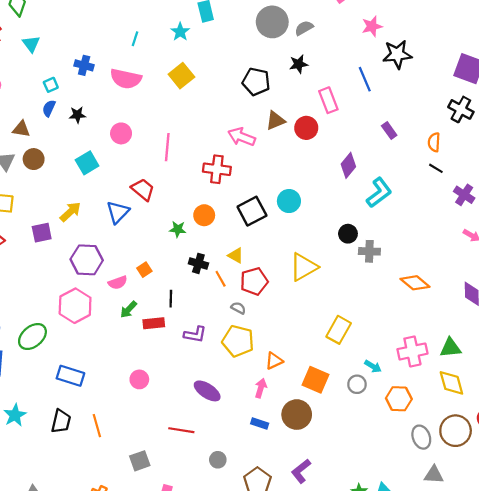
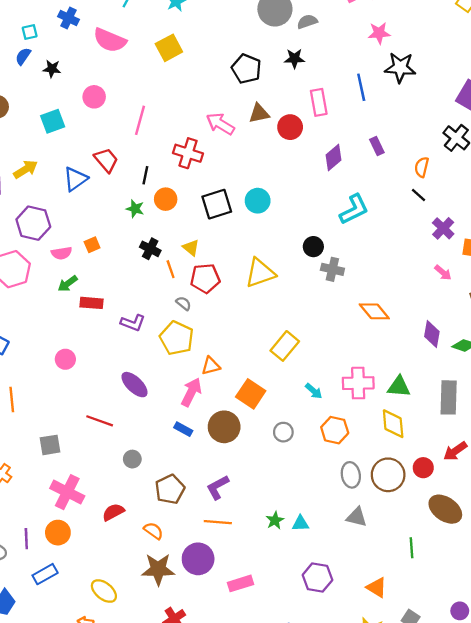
purple diamond: (348, 165) -> (333, 158), moved
black line: (171, 299) -> (145, 175), moved
gray circle: (357, 384) -> (283, 432), moved
pink arrow: (261, 388) -> (191, 392), size x1.4

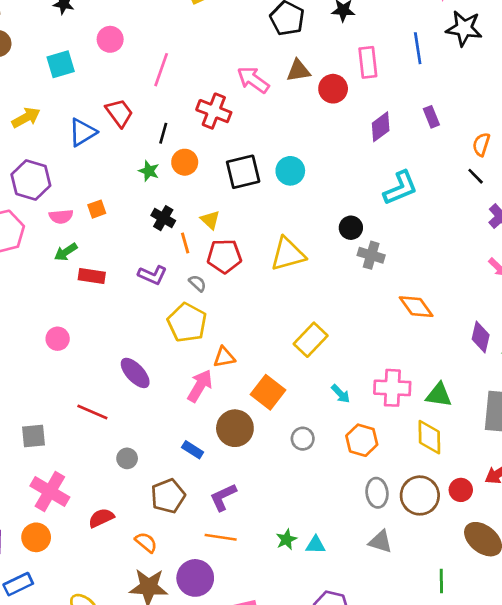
purple L-shape: (133, 323) -> (152, 275), moved
blue rectangle: (183, 429) -> (193, 450), moved

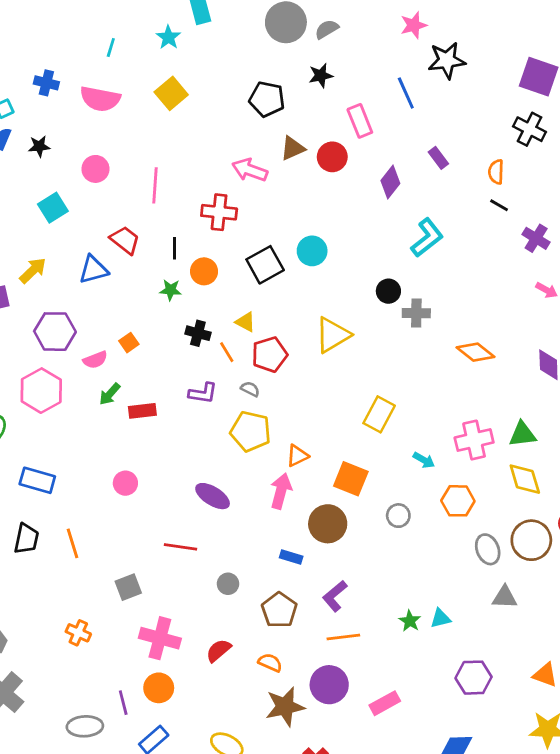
blue triangle: (82, 132) -> (93, 270), turned 32

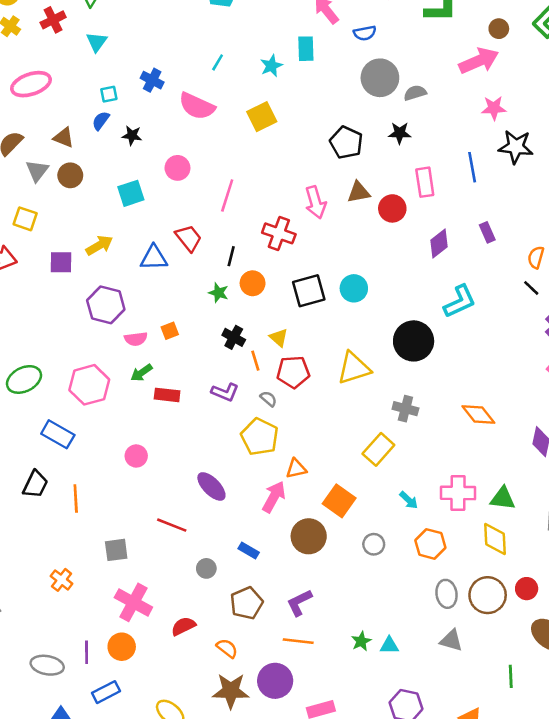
pink arrow: (250, 170) -> (316, 202), turned -140
black circle: (388, 291) -> (414, 341), size x1.8
gray cross: (416, 313) -> (405, 409), moved
pink hexagon: (41, 391) -> (89, 385), moved
blue rectangle: (291, 557) -> (249, 551), moved

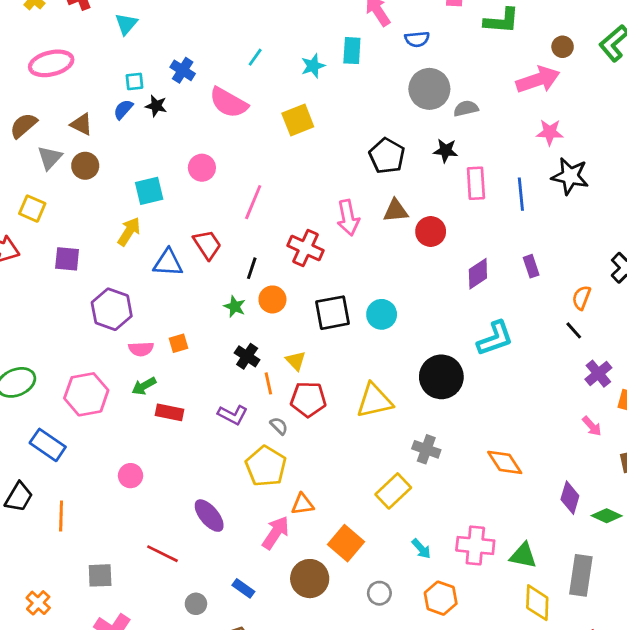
black star: (132, 135) -> (156, 106), moved
pink rectangle: (425, 182) -> (476, 183), moved
yellow arrow: (99, 245) -> (129, 231), moved, turned -32
yellow diamond: (495, 539) -> (537, 603), moved

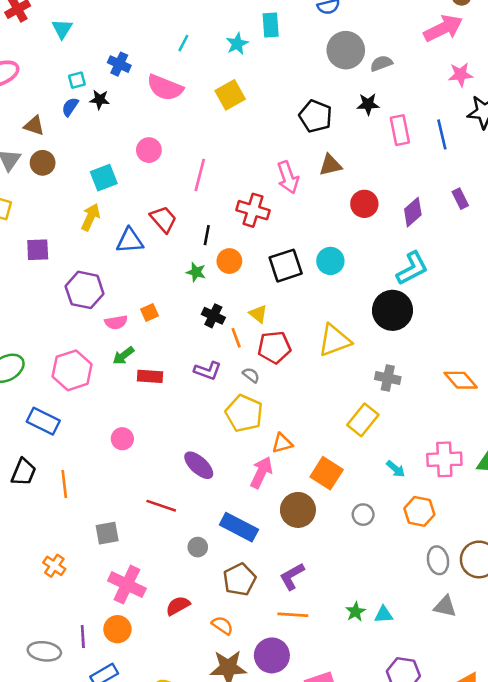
red circle: (431, 231) -> (364, 204), moved
cyan L-shape: (495, 338) -> (412, 268), moved
blue rectangle: (243, 588) -> (239, 527), size x1.8

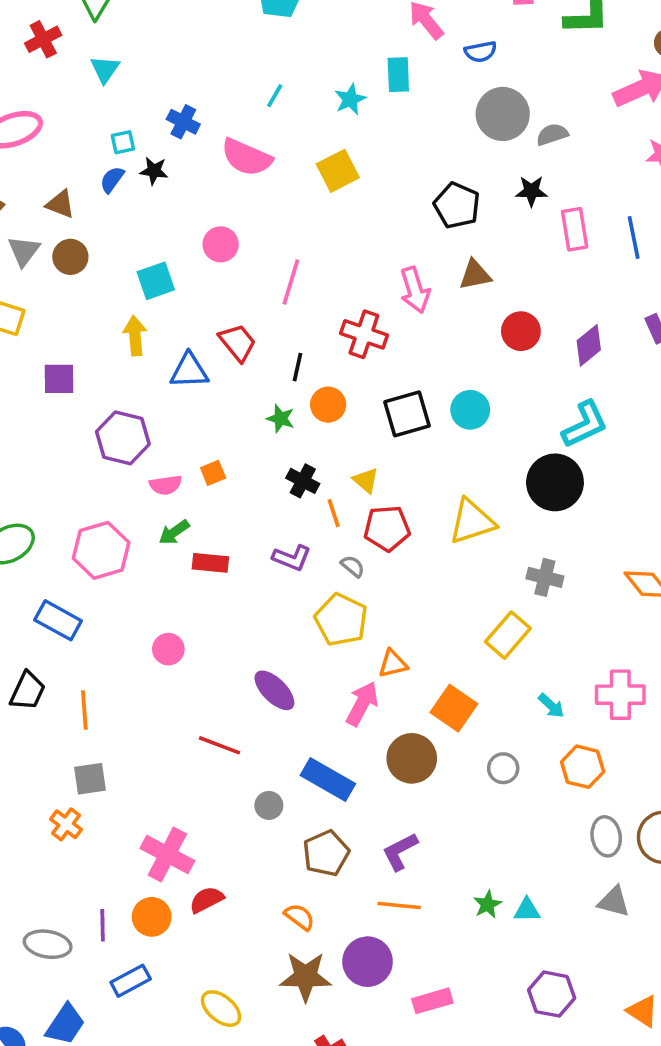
yellow arrow: (91, 217) -> (135, 336), turned -32
gray square: (107, 533) -> (90, 779), moved
red semicircle: (178, 606) -> (207, 900), moved

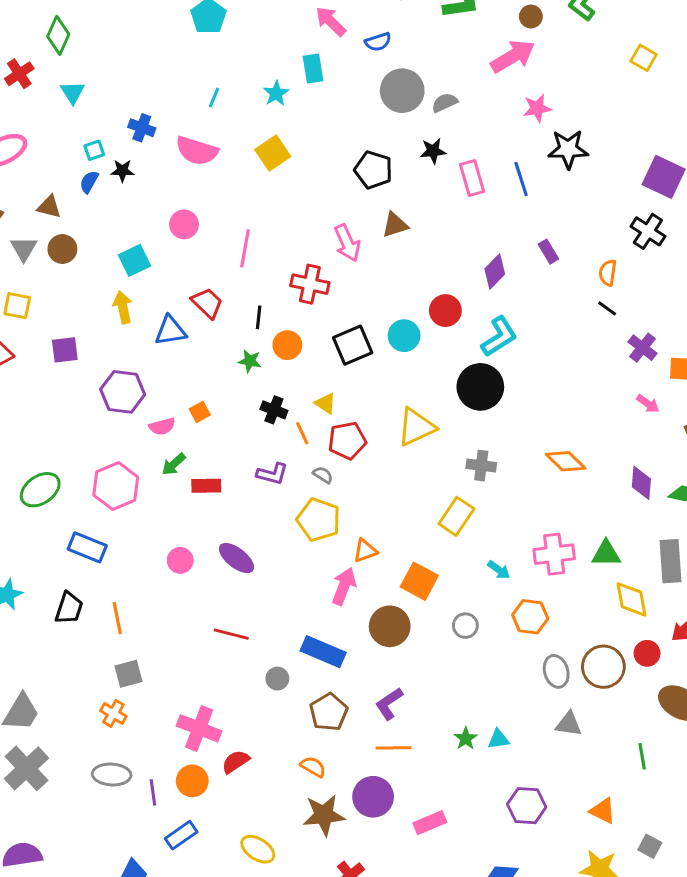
red circle: (521, 331) -> (445, 311), moved
purple ellipse: (274, 690) -> (236, 558), moved
gray ellipse: (48, 944) -> (112, 775), moved

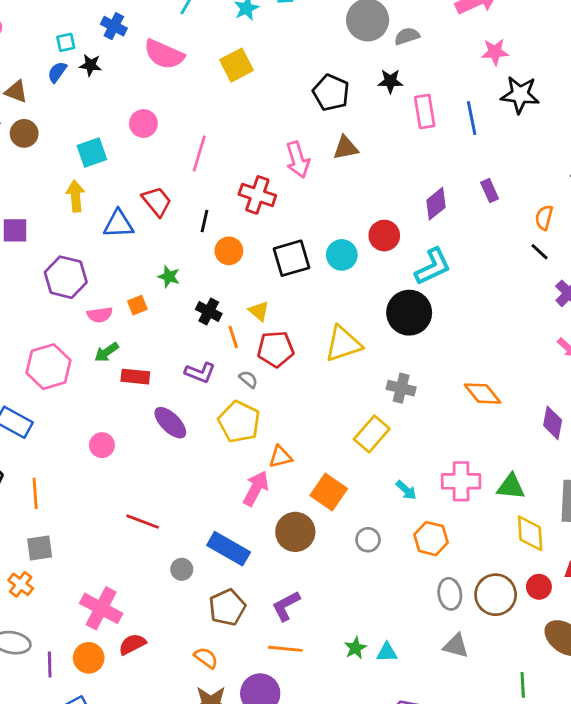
green star: (250, 361) -> (169, 277), moved
purple ellipse: (236, 558) -> (170, 423), moved

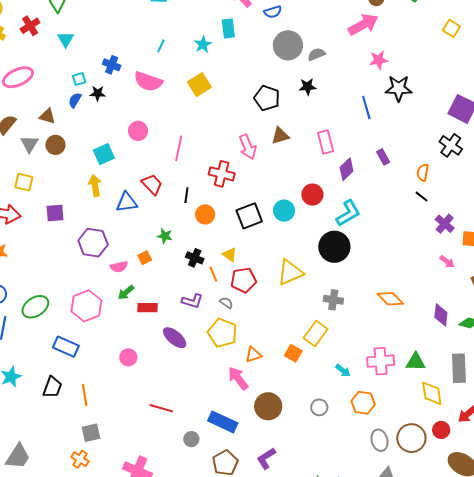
pink rectangle: (425, 111) -> (326, 142), moved
pink arrow: (256, 488) -> (238, 378), turned -60
orange square: (329, 492) -> (293, 353), moved, size x0.7

